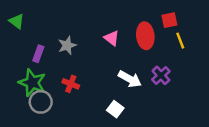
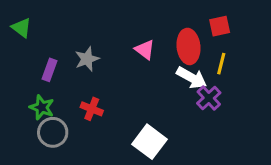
yellow line: (180, 41) -> (221, 64), moved, turned 35
white arrow: (130, 79) -> (192, 78), moved
green star: (32, 83) -> (42, 107), size x0.7
white square: (115, 109) -> (149, 142), size x1.5

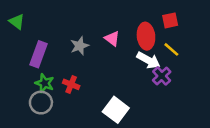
gray star: (87, 59) -> (80, 46), moved
yellow line: (221, 64) -> (171, 49), turned -63
purple rectangle: (50, 70) -> (39, 54), size x1.5
green star: (42, 107) -> (45, 83), moved

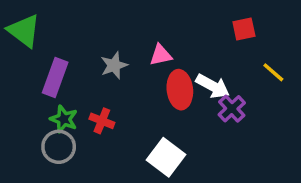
green triangle: (17, 22) -> (24, 31), size x1.5
red ellipse: (146, 36) -> (180, 90), moved
pink triangle: (112, 39) -> (161, 55), turned -49
yellow line: (171, 49) -> (273, 72), moved

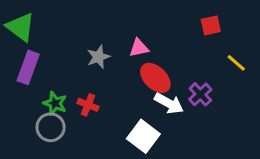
purple rectangle: (55, 78) -> (28, 67), moved
white arrow: (213, 86) -> (169, 103), moved
red ellipse: (180, 90) -> (155, 78), turned -40

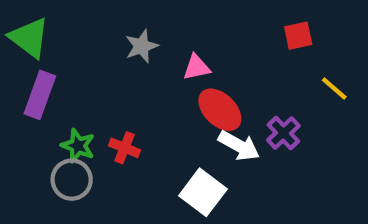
gray star: (98, 57) -> (142, 46), moved

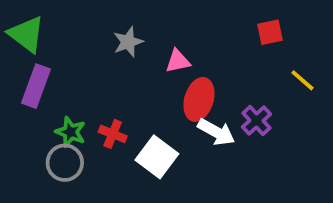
red ellipse: (220, 110) -> (199, 99), turned 63
white square: (203, 192) -> (157, 157), moved

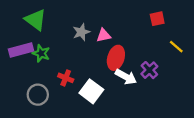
green triangle: (26, 34) -> (36, 20), moved
gray star: (128, 42) -> (81, 32), moved
purple rectangle: (36, 86) -> (21, 50), turned 55
green star: (71, 132) -> (41, 53), moved

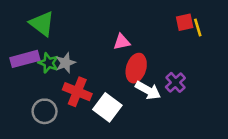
gray star: (81, 32) -> (65, 63), moved
yellow line: (176, 47) -> (198, 27), moved, turned 32
red cross: (66, 78) -> (77, 92), size x1.5

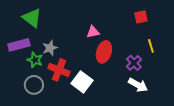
yellow line: (198, 27) -> (151, 46), moved
green star: (48, 63) -> (35, 60), moved
white arrow: (148, 90) -> (138, 85), moved

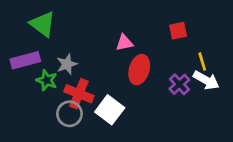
red square: (141, 17) -> (178, 31), moved
gray circle: (34, 85) -> (69, 114), moved
white arrow: (138, 85) -> (206, 80), moved

